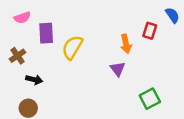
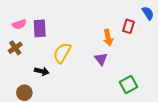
pink semicircle: (22, 18) -> (19, 24), moved
yellow semicircle: (72, 47) -> (62, 53), moved
black arrow: (34, 80) -> (42, 71), moved

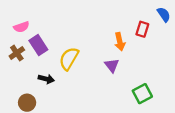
purple rectangle: (40, 28) -> (38, 45), moved, turned -30

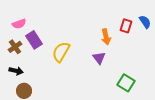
blue semicircle: (164, 14) -> (145, 22), moved
black arrow: (46, 79) -> (16, 71), moved
green square: (142, 94) -> (126, 83), turned -30

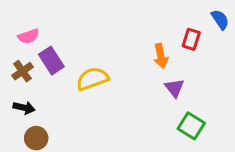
blue semicircle: (145, 22) -> (220, 20), moved
yellow semicircle: (61, 52) -> (92, 79), turned 40
purple triangle: (99, 58) -> (174, 88), moved

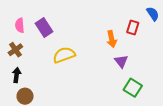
pink semicircle: (29, 36) -> (20, 25), turned 104
purple rectangle: (51, 61) -> (44, 27), moved
black arrow: (24, 108) -> (17, 75), turned -96

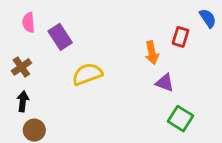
pink semicircle: (20, 25) -> (29, 23), moved
purple triangle: (121, 61) -> (165, 83), turned -32

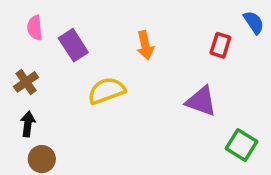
orange arrow: (152, 53) -> (145, 45), moved
purple triangle: (165, 83) -> (201, 101), size x1.4
green square: (181, 119) -> (241, 145), moved

